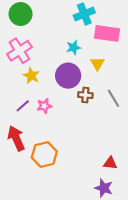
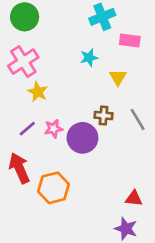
pink rectangle: (107, 33) -> (130, 41), size x0.7
purple circle: (68, 76) -> (82, 138), moved

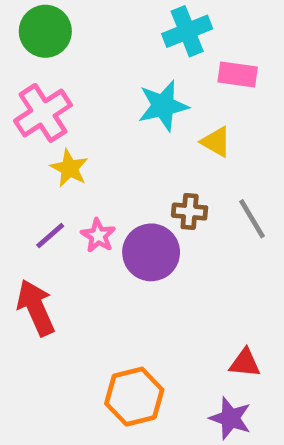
cyan star: (89, 58) -> (163, 106), size x1.5
yellow triangle: (118, 77) -> (216, 142), turned -30
pink star: (54, 129) -> (98, 236), turned -30
orange hexagon: (54, 188) -> (134, 397), moved

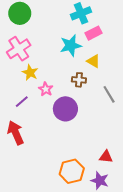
pink rectangle: (238, 75) -> (93, 33), moved, turned -35
brown cross: (190, 212) -> (79, 80), moved
pink star: (98, 236) -> (46, 89), moved
orange hexagon: (134, 397) -> (72, 171), moved

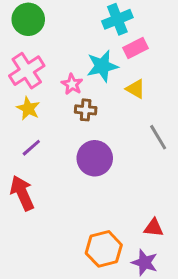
yellow star: (30, 73) -> (28, 108), moved
brown cross: (79, 80) -> (86, 110), moved
pink star: (46, 89) -> (72, 84), moved

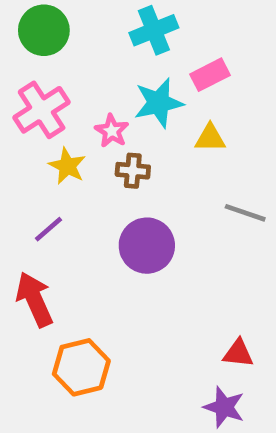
cyan cross: (117, 19) -> (154, 30), moved
yellow triangle: (135, 89) -> (210, 138), turned -30
yellow star: (28, 108) -> (67, 166), moved
gray line: (158, 137) -> (245, 213), turned -40
orange hexagon: (104, 249) -> (81, 367), moved

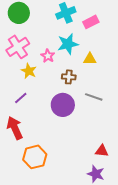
pink rectangle: (210, 75) -> (91, 22), moved
brown cross: (133, 171) -> (69, 77), moved
gray line: (245, 213) -> (94, 97), moved

